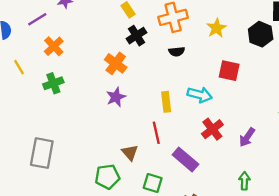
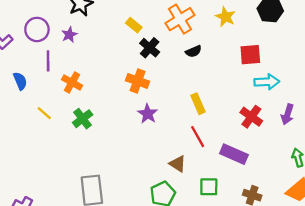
purple line: (37, 19) -> (48, 61), turned -42
cyan arrow: (200, 95) -> (267, 82), moved

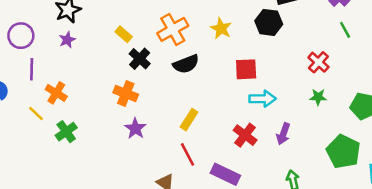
purple star: (69, 35) -> (67, 40), moved
black semicircle: (194, 51) -> (186, 64), size x1.5
yellow rectangle: (198, 104) -> (189, 120), turned 54
yellow line: (44, 113) -> (36, 113), moved

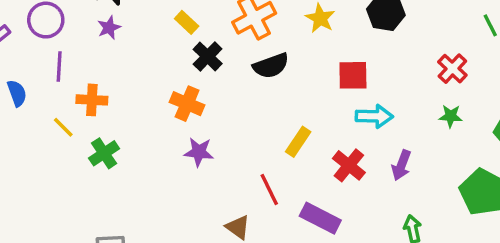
orange cross: (56, 93) -> (92, 100), turned -30
yellow rectangle: (189, 120) -> (298, 142), moved
purple star: (135, 129) -> (199, 152), turned -30

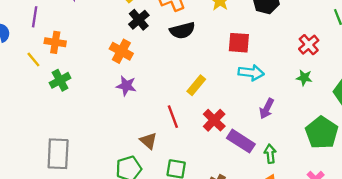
red cross: (349, 165) -> (214, 120), moved
purple rectangle: (320, 218) -> (241, 141), moved

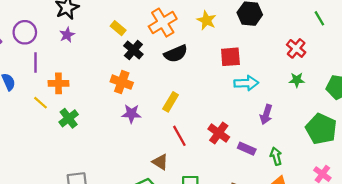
yellow rectangle: (196, 85) -> (171, 102), moved
purple rectangle: (241, 141) -> (247, 149), size x0.7

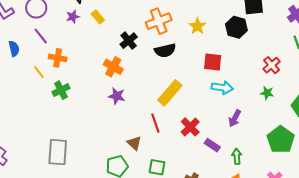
yellow rectangle: (118, 28) -> (98, 17), moved
purple line: (35, 63) -> (41, 36), turned -48
yellow rectangle: (171, 102) -> (170, 93), moved, size x1.5

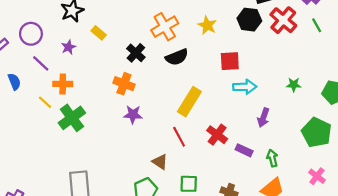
purple star: (73, 17) -> (69, 47), moved
red cross: (272, 65) -> (283, 20), moved, size x1.4
green cross: (61, 90) -> (72, 118), size x1.4

